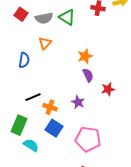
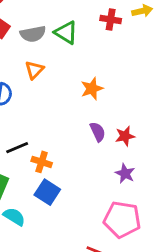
purple semicircle: (88, 75) -> (98, 132), moved
purple star: (78, 102) -> (125, 173), moved
pink pentagon: (88, 139) -> (122, 220), moved

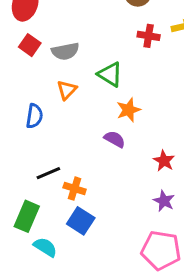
green triangle: (66, 32) -> (110, 74), moved
purple semicircle: (98, 132) -> (115, 139), moved, turned -36
red star: (125, 136) -> (164, 161), turned -30

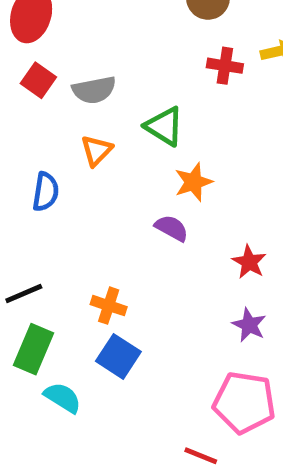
black line: (48, 173) -> (24, 293), moved

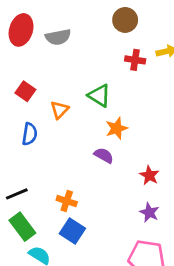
red square: (38, 80) -> (25, 91), moved
gray semicircle: (94, 90) -> (58, 37), moved
green rectangle: (34, 349) -> (22, 227), turned -60

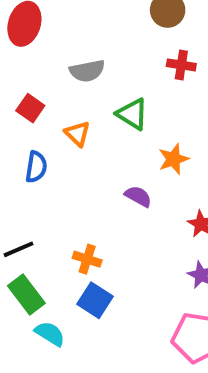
gray semicircle: (58, 37) -> (87, 71), moved
orange triangle: (60, 110) -> (77, 134), turned -30
orange star: (117, 128) -> (173, 159), moved

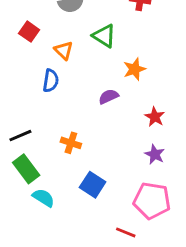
blue semicircle: (36, 167) -> (51, 81), moved
purple semicircle: (138, 196) -> (108, 97), turned -54
blue square: (95, 300) -> (93, 185), moved

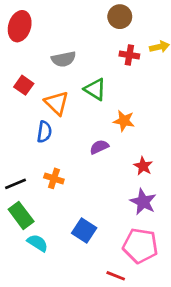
orange triangle: (64, 50) -> (57, 103), size x1.4
orange star: (134, 69) -> (124, 121), turned 30
orange cross: (71, 143) -> (54, 178), moved
purple star: (155, 154) -> (143, 202), size x1.4

